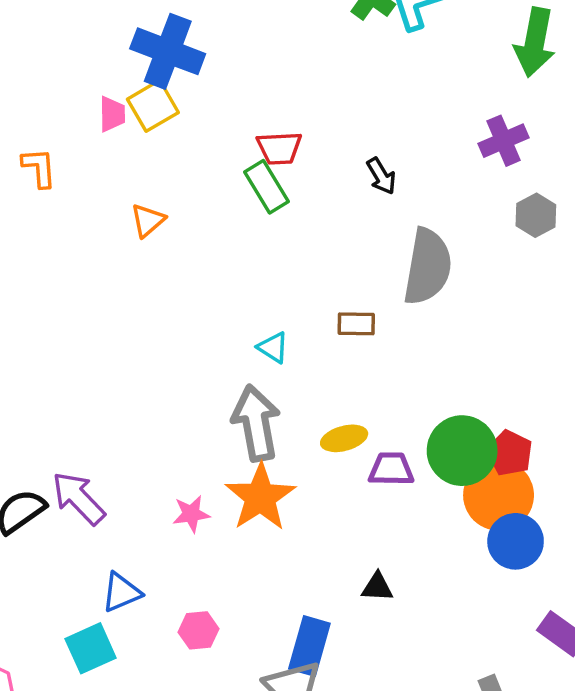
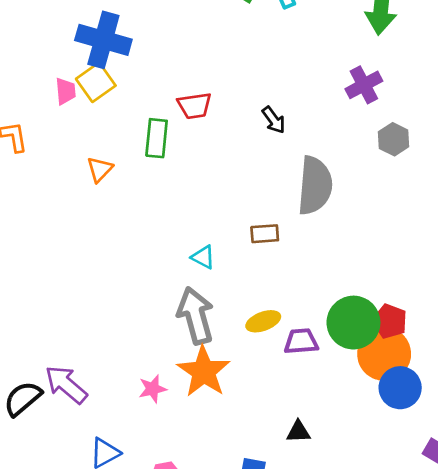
green rectangle: (266, 187) -> (157, 138), moved, turned 42

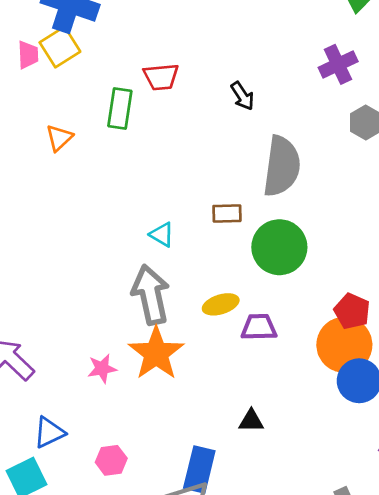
green circle: (353, 323) -> (279, 247), moved

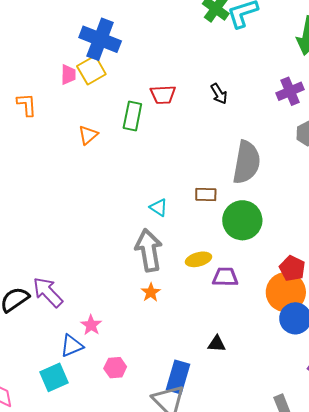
black arrow: (242, 96) -> (219, 94), moved
orange star: (156, 353) -> (151, 292), size x0.5
pink star: (102, 368) -> (91, 325), moved, turned -30

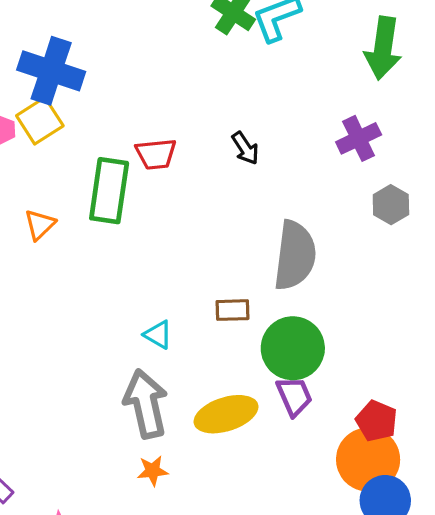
green rectangle: (132, 116) -> (109, 191), size x1.4
yellow ellipse: (198, 259) -> (226, 414), size x1.5
purple trapezoid: (225, 277) -> (294, 396), moved, turned 68
orange star: (151, 292) -> (153, 471), turned 30

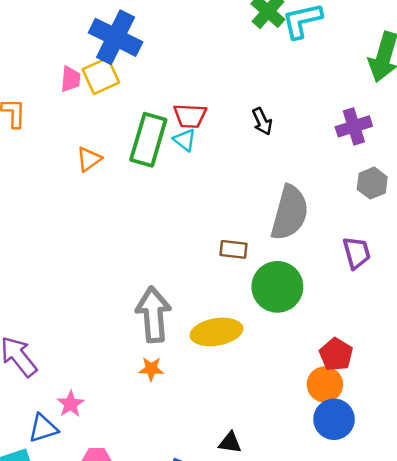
cyan triangle: (158, 335) -> (185, 140), moved
purple trapezoid: (294, 396) -> (357, 253), moved
orange circle: (368, 460) -> (325, 384), size x0.7

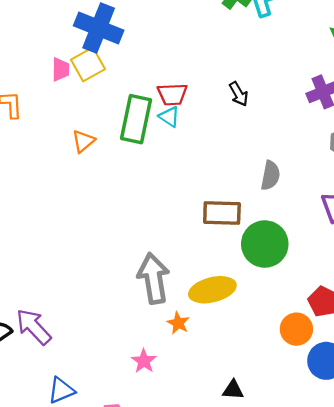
gray semicircle: (290, 213) -> (270, 175), size x0.6
brown rectangle: (233, 249) -> (222, 213), size x1.5
orange star: (151, 369) -> (178, 323), moved, turned 30
orange circle: (325, 384) -> (296, 329), moved
pink star: (71, 404) -> (144, 361), moved

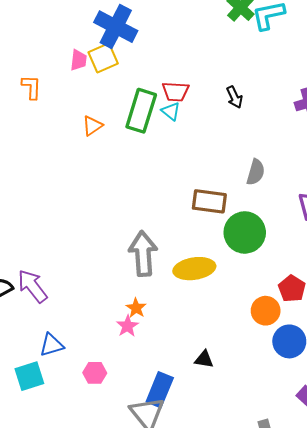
orange star: (178, 323) -> (136, 308), moved

